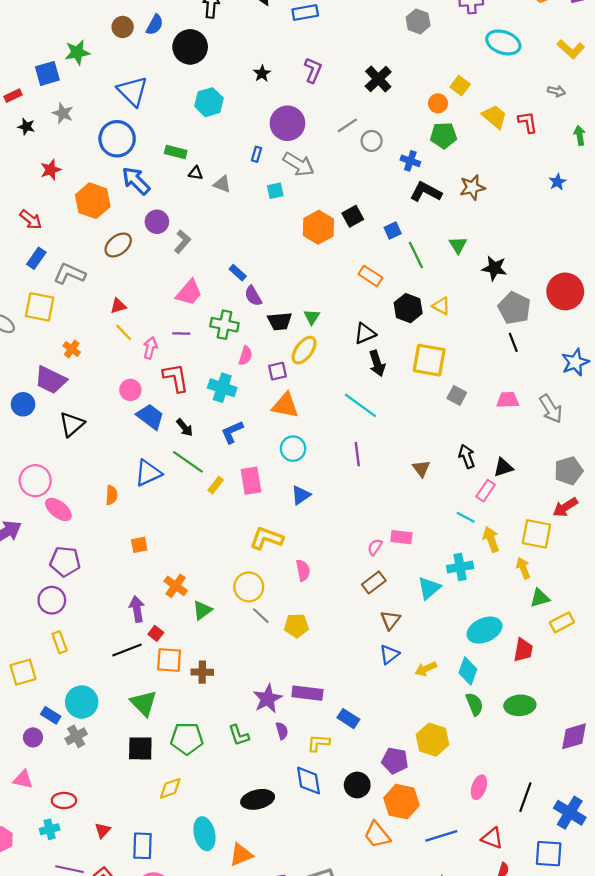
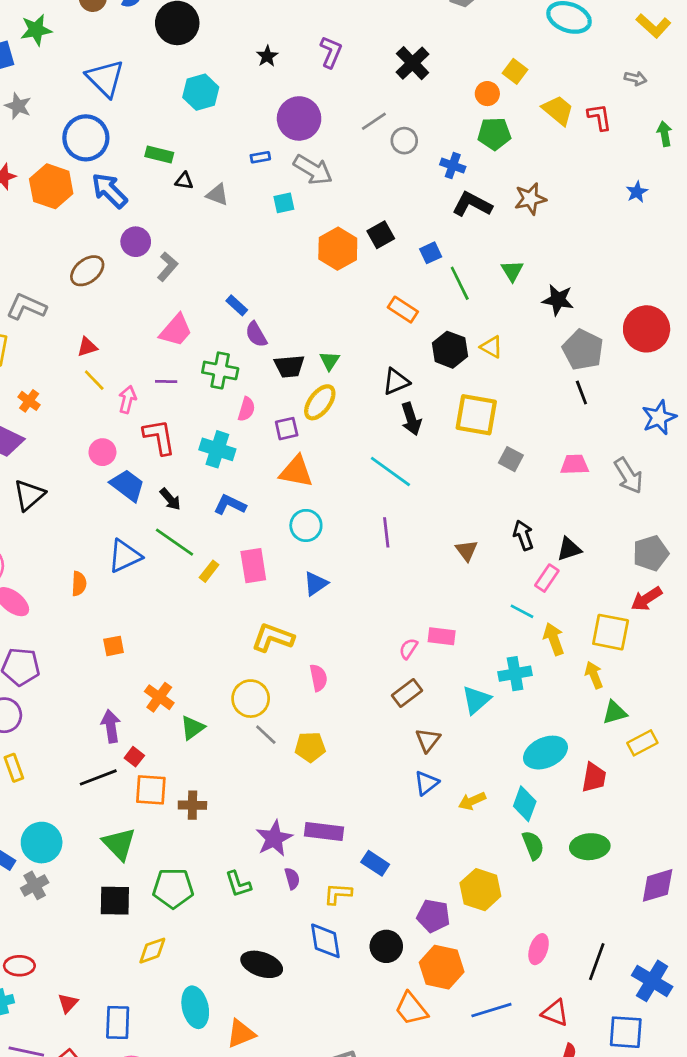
blue rectangle: (257, 154) -> (260, 157), turned 64
orange hexagon: (93, 201) -> (51, 186), moved
blue L-shape: (232, 432) -> (230, 505), turned 50
black ellipse: (258, 799) -> (262, 964), turned 32

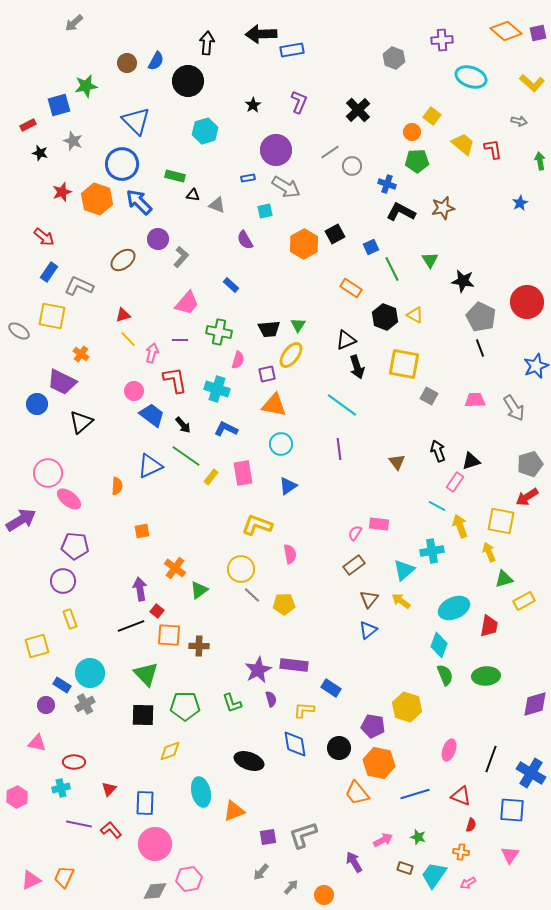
purple semicircle: (256, 334) -> (245, 240), moved
yellow arrow: (472, 801) -> (401, 601), moved, turned 60

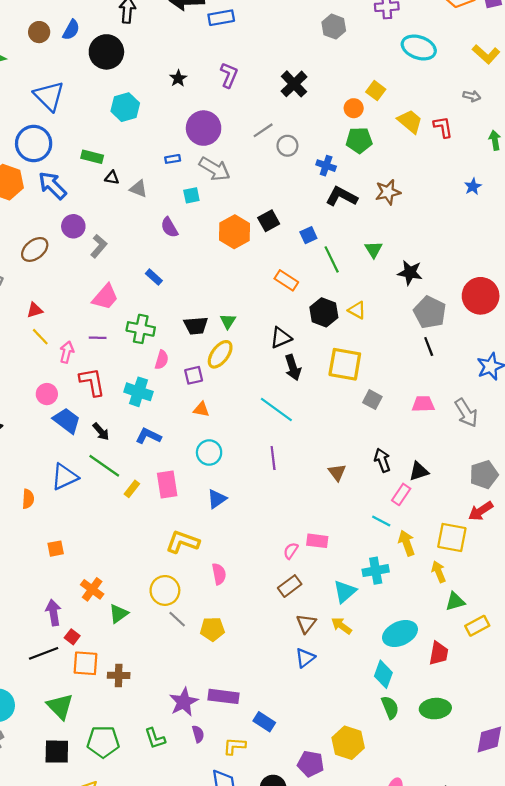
orange triangle: (274, 405) -> (201, 409), size x0.6

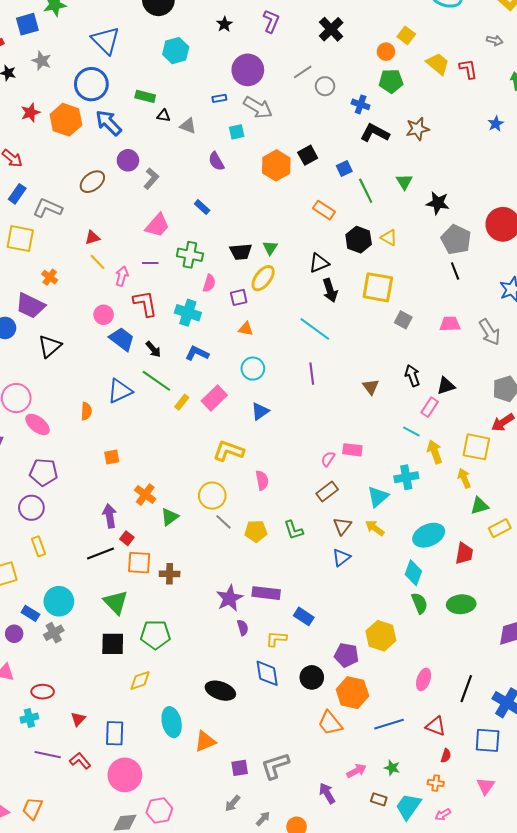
pink rectangle: (167, 485) -> (214, 398), turned 55
green L-shape: (155, 738) -> (294, 530), moved

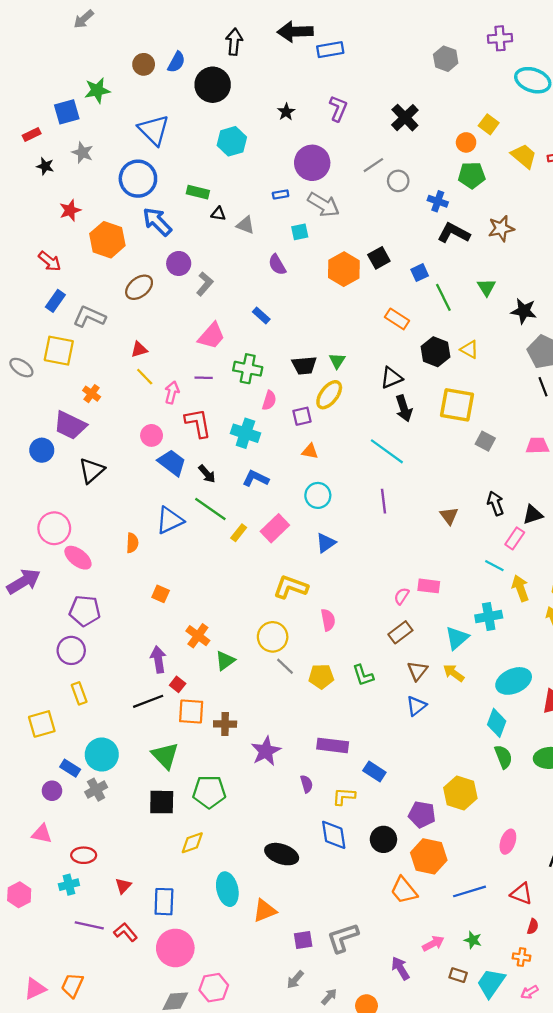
orange hexagon: (66, 120) -> (107, 240), moved
orange square: (112, 457) -> (161, 594), turned 35
purple star: (230, 598) -> (266, 751), moved

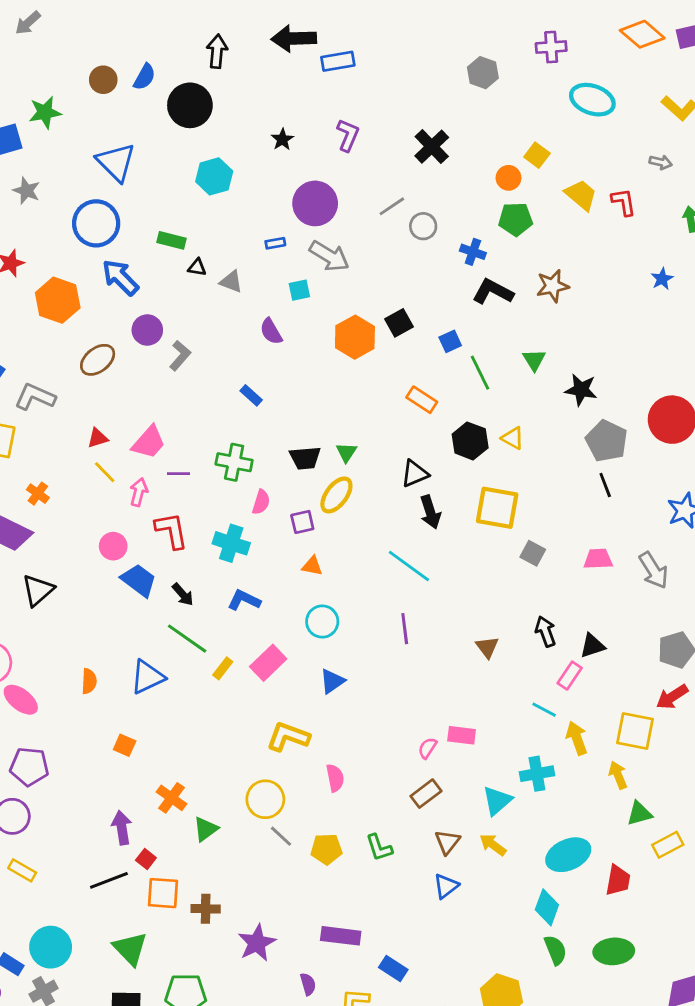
pink trapezoid: (211, 336) -> (149, 442), moved
blue triangle: (170, 520) -> (147, 677), moved
yellow rectangle: (79, 693) -> (22, 870), turned -40

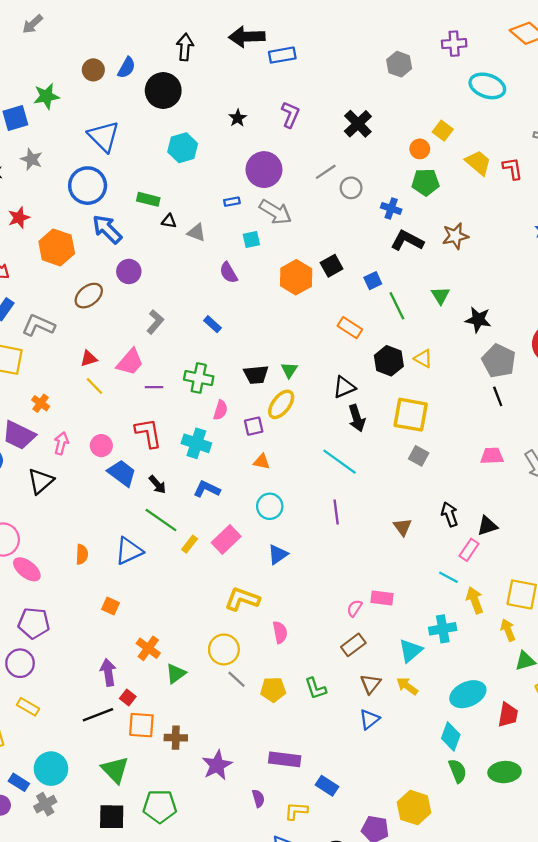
gray L-shape: (180, 356) -> (155, 322), moved
pink arrow: (139, 492) -> (61, 443), moved
gray square: (533, 553) -> (419, 456), moved

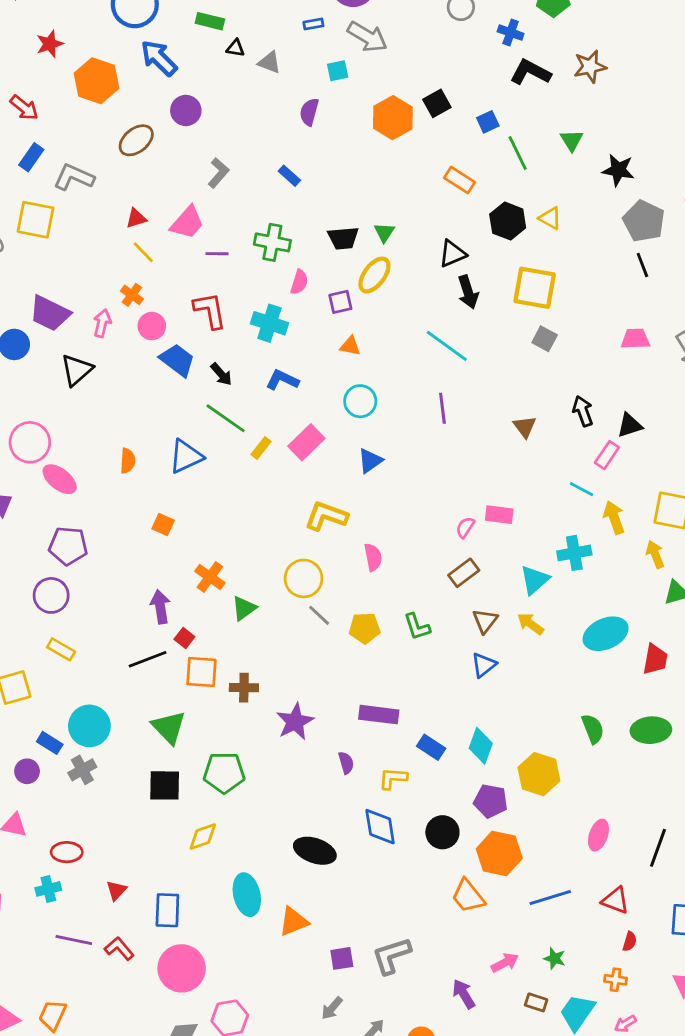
purple semicircle: (228, 273) -> (309, 112), turned 45
orange cross: (41, 403) -> (132, 295), moved
cyan diamond: (451, 737) -> (481, 746), moved

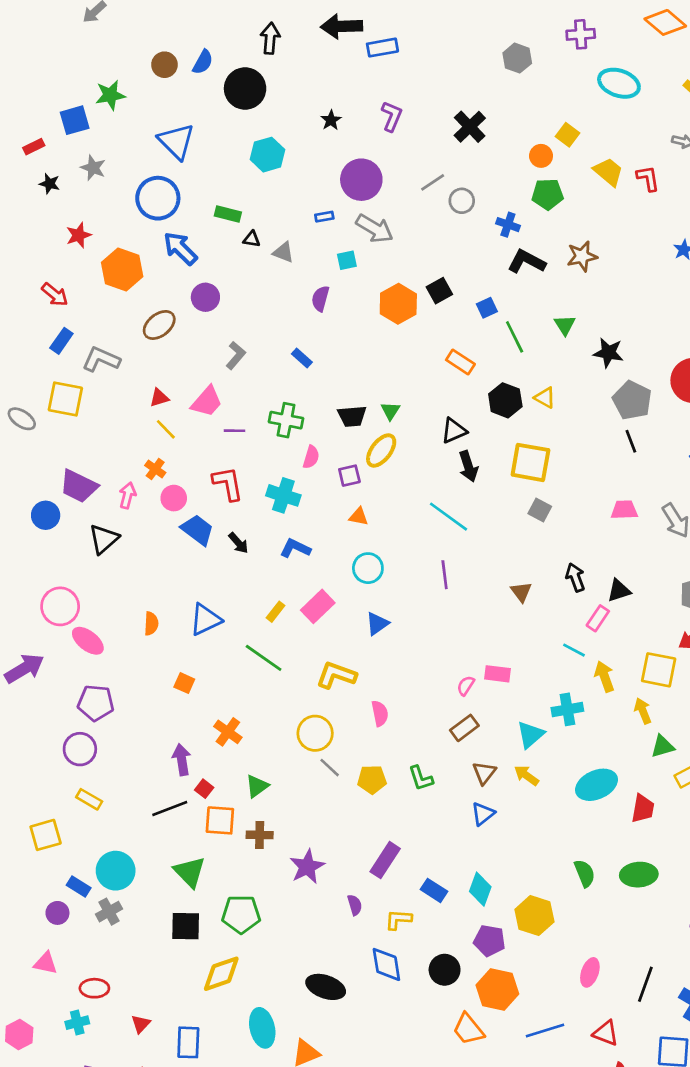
green line: (226, 418) -> (264, 658), moved
green triangle: (244, 608) -> (257, 786), moved
purple rectangle: (379, 715) -> (385, 860), turned -64
yellow diamond: (203, 837) -> (221, 974), size x1.4

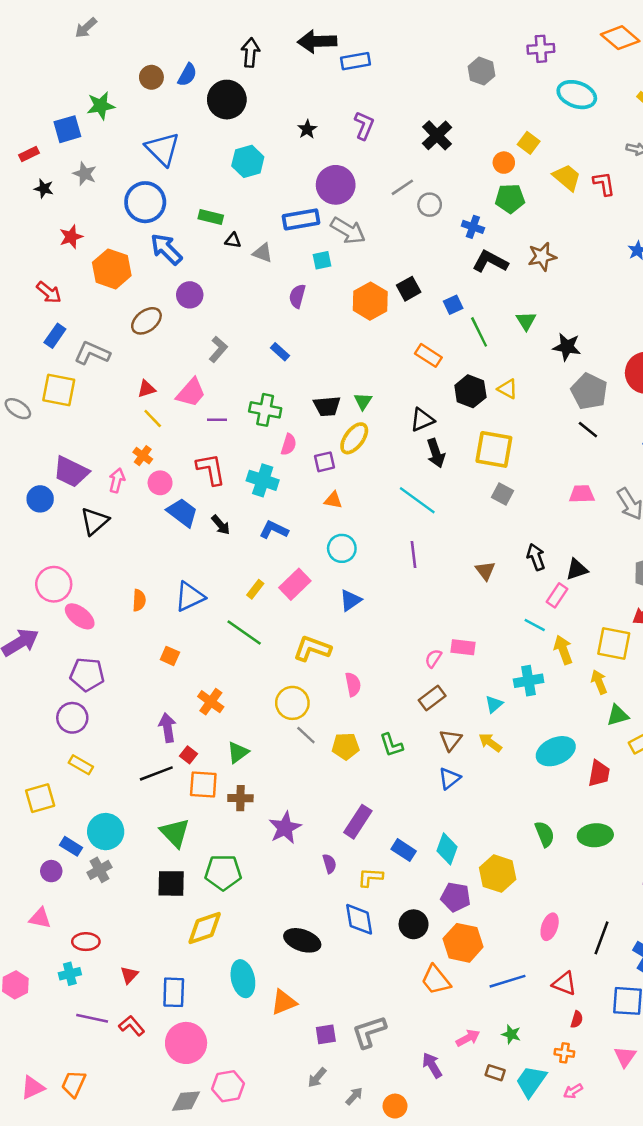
blue rectangle: (324, 217) -> (301, 219), size x2.0
black line: (631, 441) -> (588, 430), turned -30
cyan triangle: (530, 735) -> (494, 704), size x0.7

